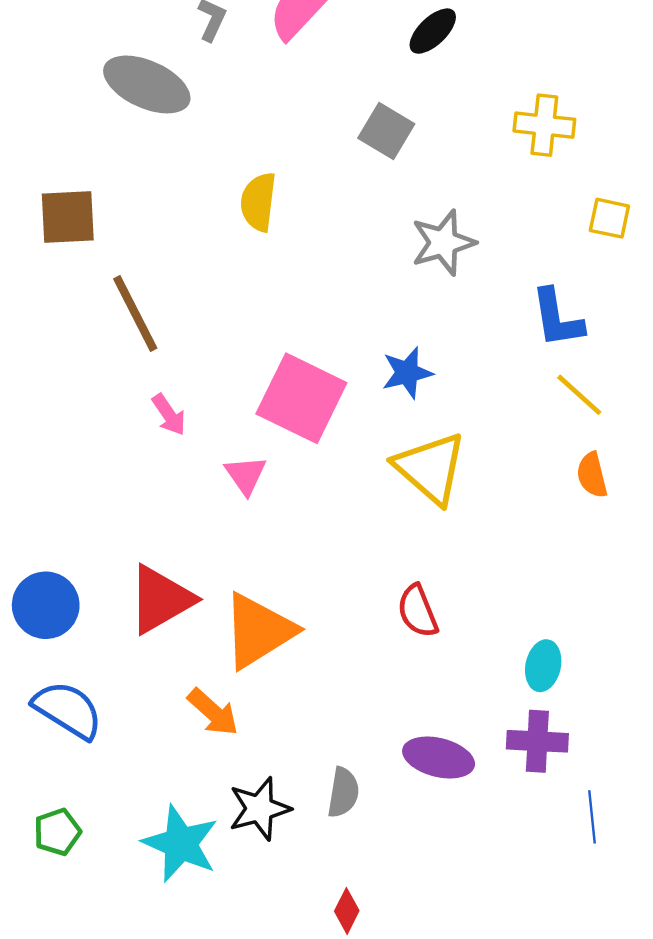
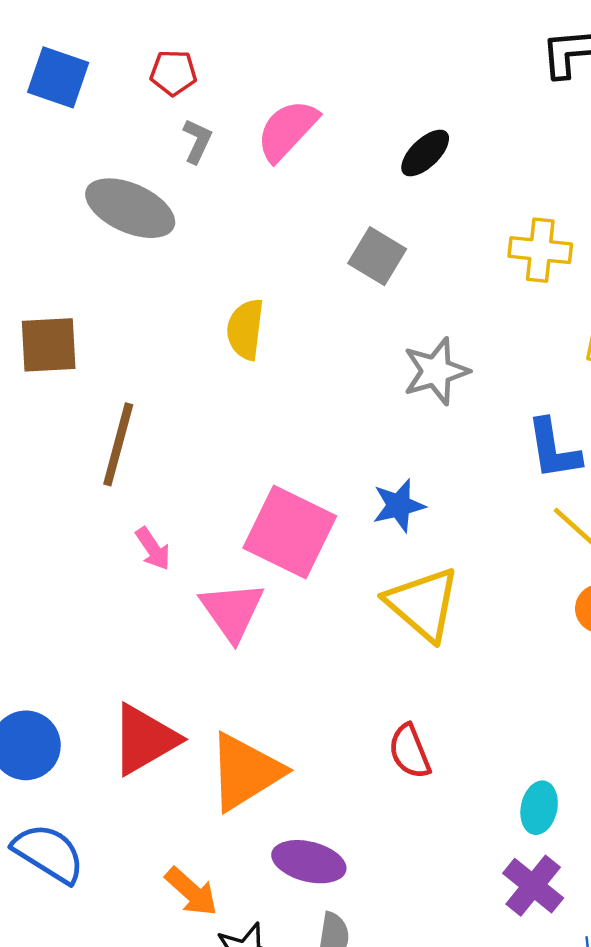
brown line: (135, 313) -> (118, 444), turned 42
pink triangle: (246, 475) -> (232, 611), size x1.5
orange arrow: (213, 712) -> (191, 892), moved
purple cross: (537, 741) -> (533, 886), turned 36
purple ellipse: (439, 758) -> (309, 862), moved

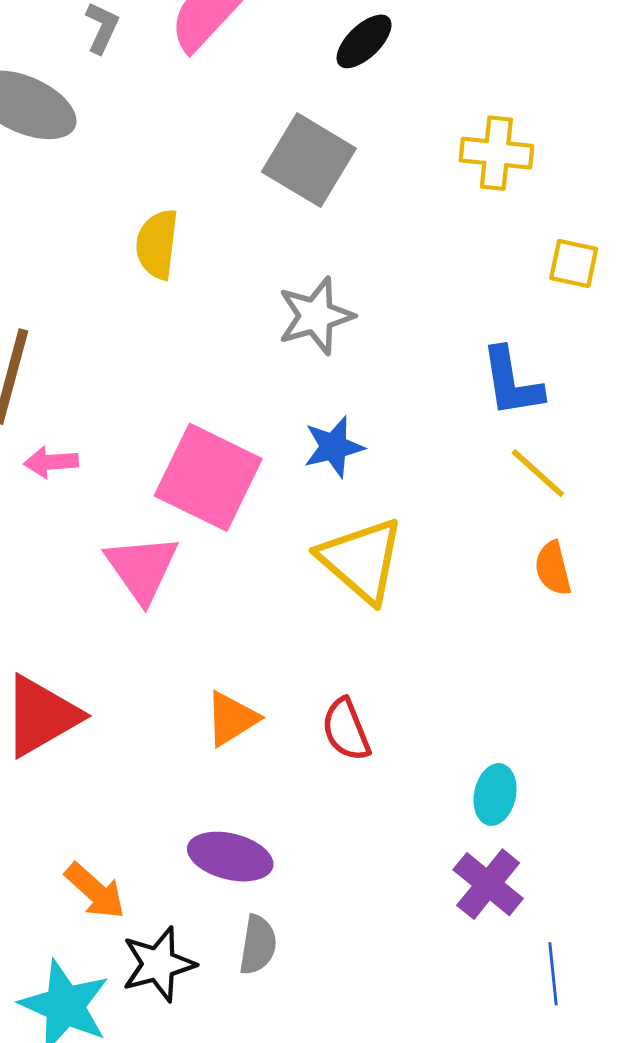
gray square: (377, 256) -> (309, 160), size x1.4
gray star: (436, 371) -> (316, 316), moved
pink arrow: (153, 549) -> (51, 462), moved, turned 120
orange triangle: (245, 772) -> (232, 719), moved, size x0.6

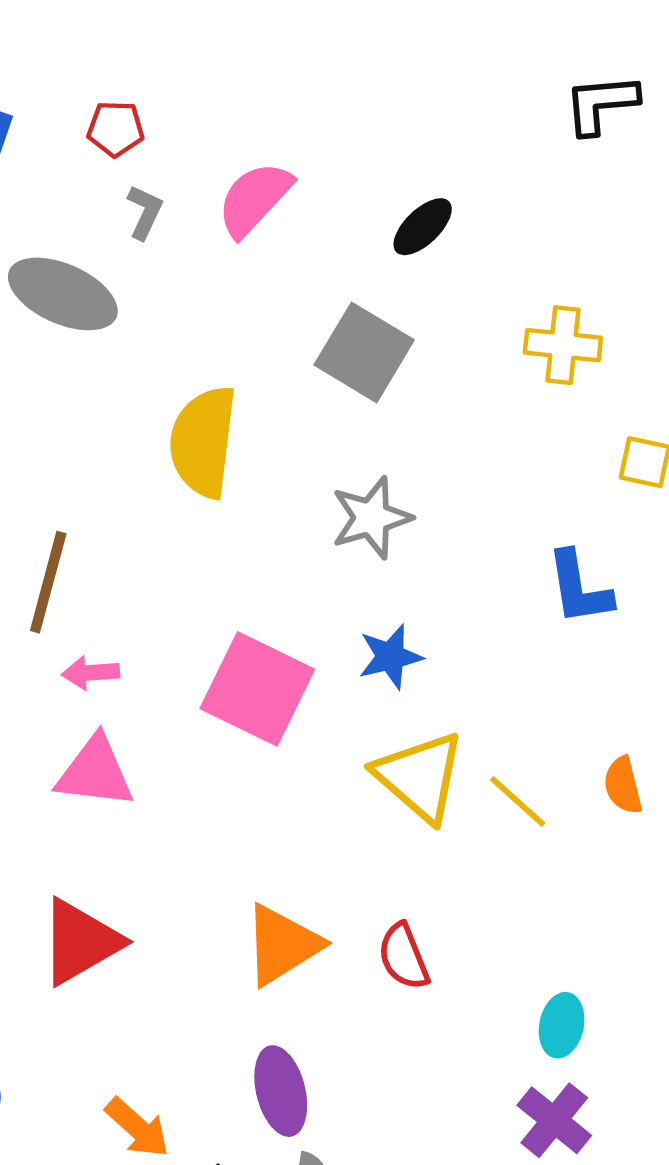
yellow semicircle: (157, 244) -> (203, 442), size x1.5
yellow line: (538, 473) -> (518, 801), moved
pink triangle: (142, 568) -> (95, 772), moved, turned -48
orange triangle: (232, 719) -> (282, 945), size x1.4
purple ellipse: (230, 857) -> (281, 1091), turned 62

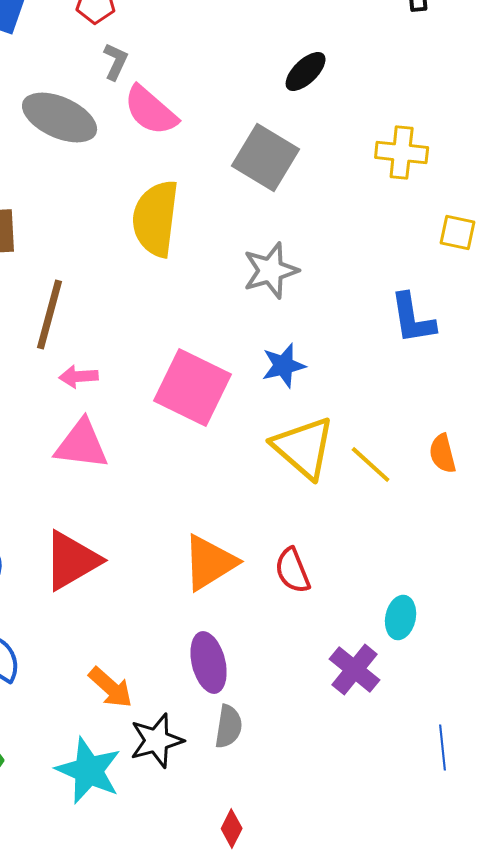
pink semicircle: (254, 199) -> (151, 110), moved, turned -92
purple cross: (554, 1120) -> (355, 670), moved

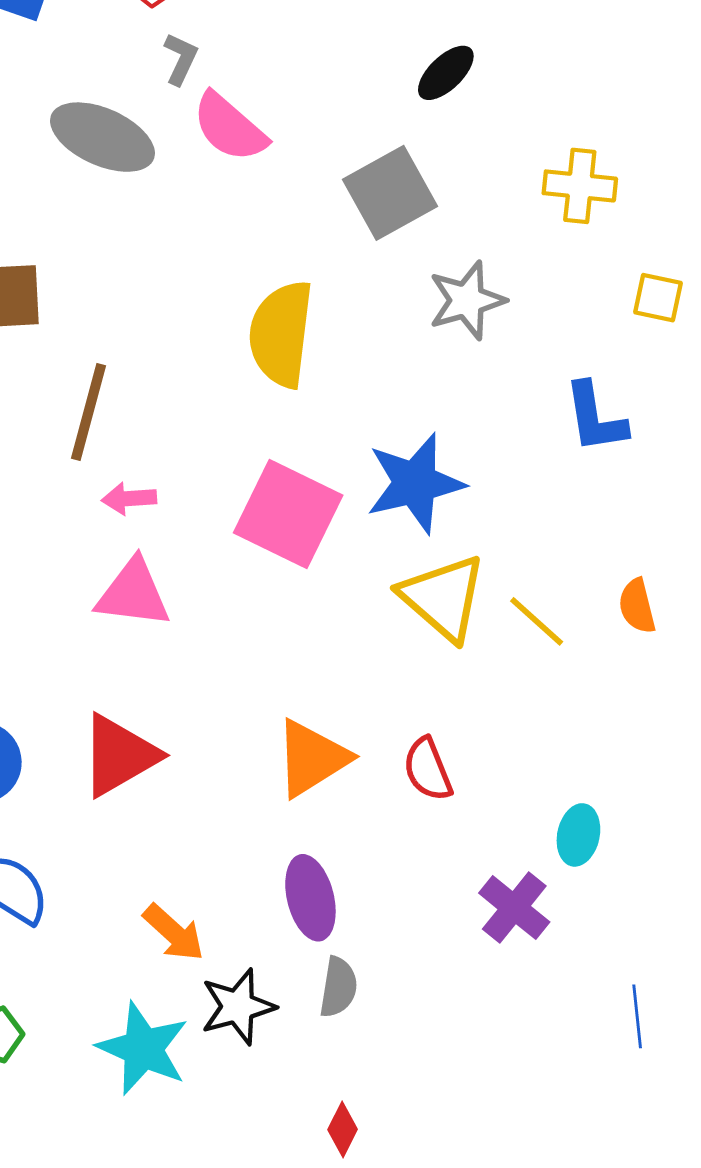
gray square: (266, 158) -> (390, 193), turned 30
yellow semicircle: (156, 218) -> (281, 334), moved
gray star: (271, 270) -> (467, 300), moved
blue star: (284, 366) -> (415, 483), size x1.6

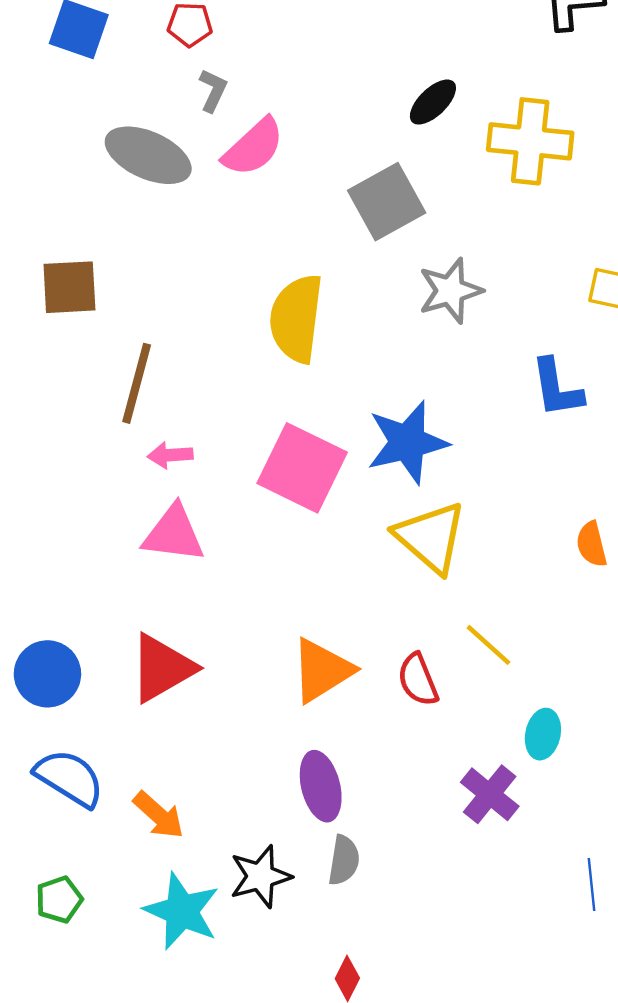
pink semicircle: (229, 127) -> (254, 147), turned -84
yellow cross: (580, 186) -> (530, 141), moved, size x1.4
yellow line: (537, 621) -> (489, 645), moved
orange arrow: (174, 933) -> (159, 815), moved

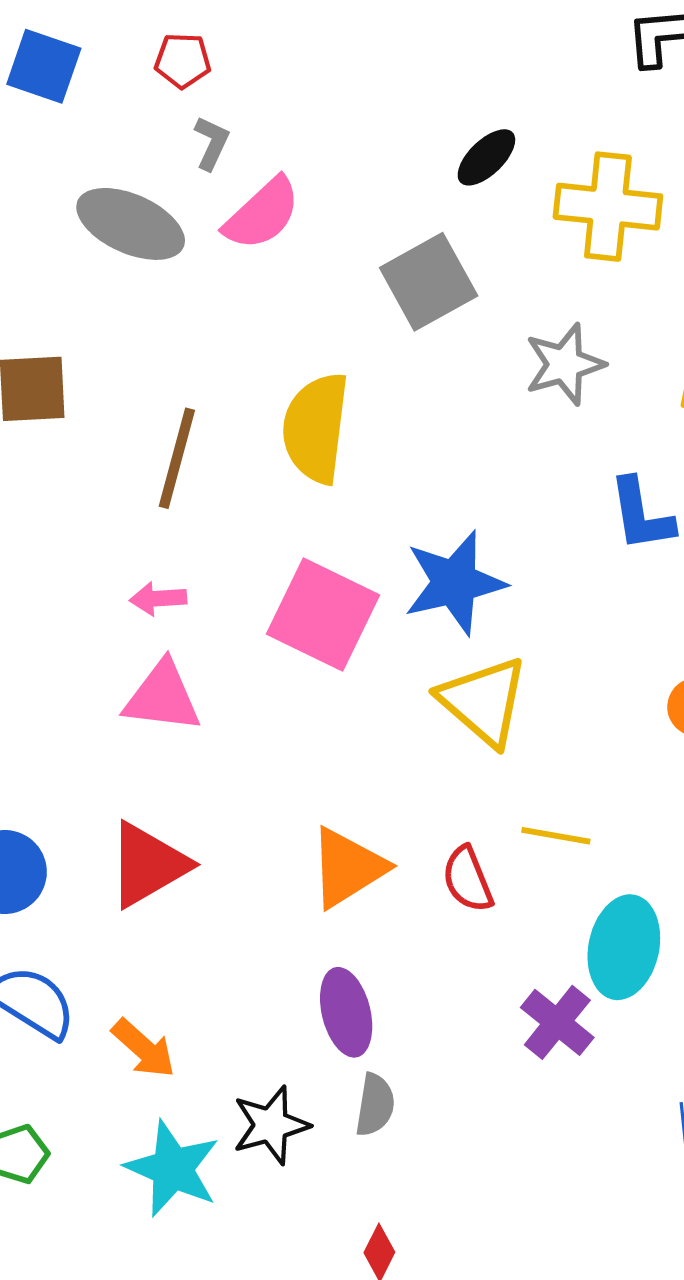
gray star: (450, 291) -> (565, 364), moved
brown line: (137, 383) -> (177, 458), moved
yellow line: (489, 645) -> (556, 836), turned -32
cyan ellipse: (543, 734) -> (624, 947), size x1.6

